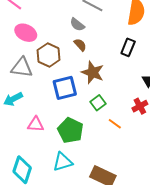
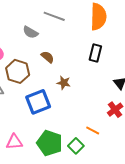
gray semicircle: (77, 25) -> (30, 32), moved
brown star: (93, 72) -> (64, 83), size x0.6
green square: (98, 103) -> (76, 146), moved

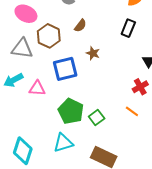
brown semicircle: (48, 57) -> (80, 26), turned 80
orange line: (93, 130) -> (132, 111), moved
pink triangle: (14, 142) -> (37, 88), moved

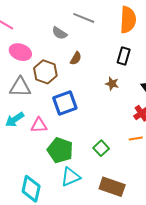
brown star: (93, 53) -> (112, 84), moved
green pentagon: (71, 111) -> (60, 150), moved
orange line: (132, 111) -> (136, 139), turned -40

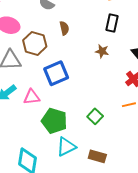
brown semicircle: (76, 58) -> (64, 28), turned -40
brown rectangle: (112, 187) -> (97, 156), moved, size x0.7

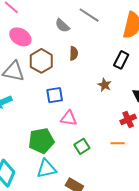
blue square: (56, 73) -> (55, 95), size x0.7
pink triangle: (32, 97) -> (69, 118), moved
green pentagon: (54, 121) -> (41, 141), turned 30

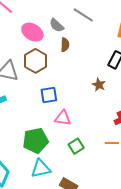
pink ellipse: (20, 37) -> (32, 32), moved
brown semicircle: (74, 53) -> (65, 45), moved

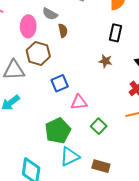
pink ellipse: (32, 32) -> (28, 26), turned 75

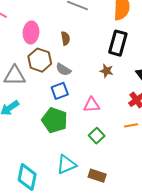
gray semicircle: (50, 14) -> (63, 70), moved
black rectangle: (115, 33) -> (118, 43), size x1.4
pink triangle: (79, 102) -> (92, 105), moved
green pentagon: (58, 131) -> (55, 120), moved, turned -30

